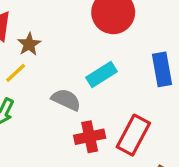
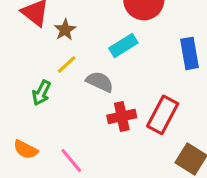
yellow line: (16, 73) -> (67, 64), moved
cyan rectangle: (101, 75) -> (123, 46), moved

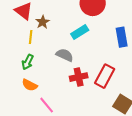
yellow line: (67, 64) -> (31, 37), moved, turned -40
orange semicircle: (26, 150) -> (30, 85), moved

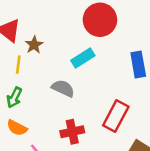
red cross: (79, 77) -> (72, 132), moved

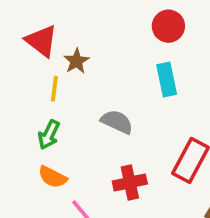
red circle: (100, 20) -> (168, 26), size x0.7
cyan rectangle: (83, 58) -> (167, 79), moved, turned -70

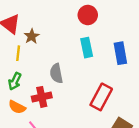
gray semicircle: (117, 122) -> (56, 73), turned -126
red cross: (130, 183) -> (42, 97), moved

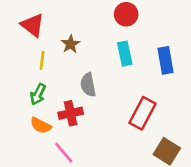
brown star: (32, 36) -> (71, 44), moved

